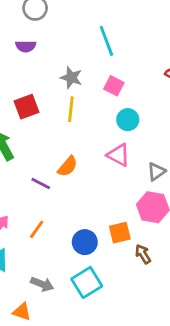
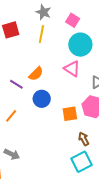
cyan circle: (128, 120) -> (80, 45), size x1.5
orange square: (120, 233) -> (70, 114), moved
blue circle: (85, 242) -> (42, 99), moved
cyan square: (87, 282) -> (81, 162), moved

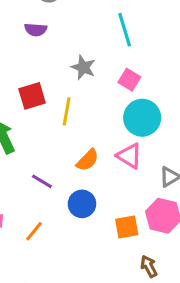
yellow line: (41, 34) -> (67, 111), moved
orange semicircle: (36, 74) -> (88, 160), moved

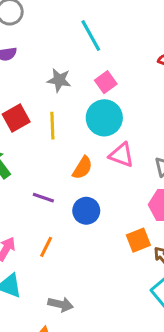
pink square: (129, 80) -> (106, 82), turned 35
cyan circle: (142, 118) -> (104, 118), moved
orange square: (127, 227) -> (138, 240), moved

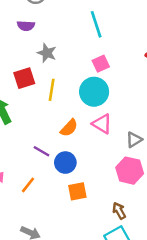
gray star: (59, 80) -> (47, 53), moved
purple line: (43, 198) -> (42, 151), moved
orange square: (138, 240) -> (77, 191), moved

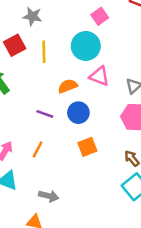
pink square: (101, 64) -> (100, 16), moved
orange semicircle: (69, 128) -> (68, 86), turned -144
blue circle: (65, 163) -> (78, 113), moved

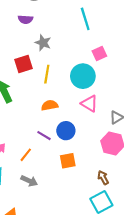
orange semicircle: (68, 86) -> (50, 105), moved
purple line: (45, 114) -> (44, 136), moved
gray arrow: (49, 196) -> (29, 181), moved

